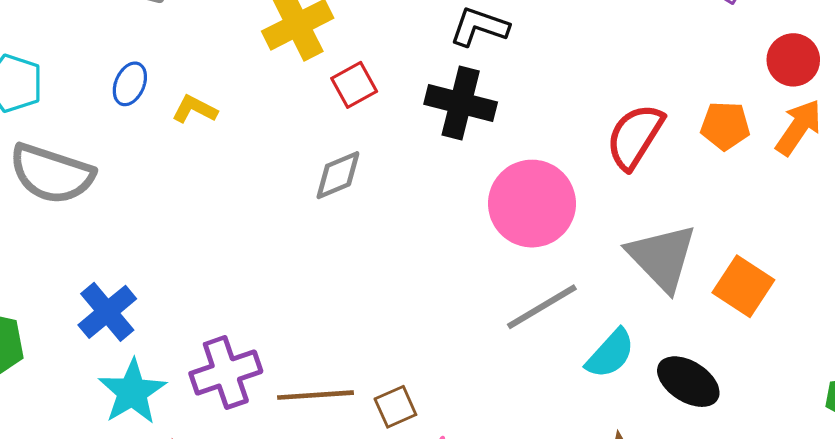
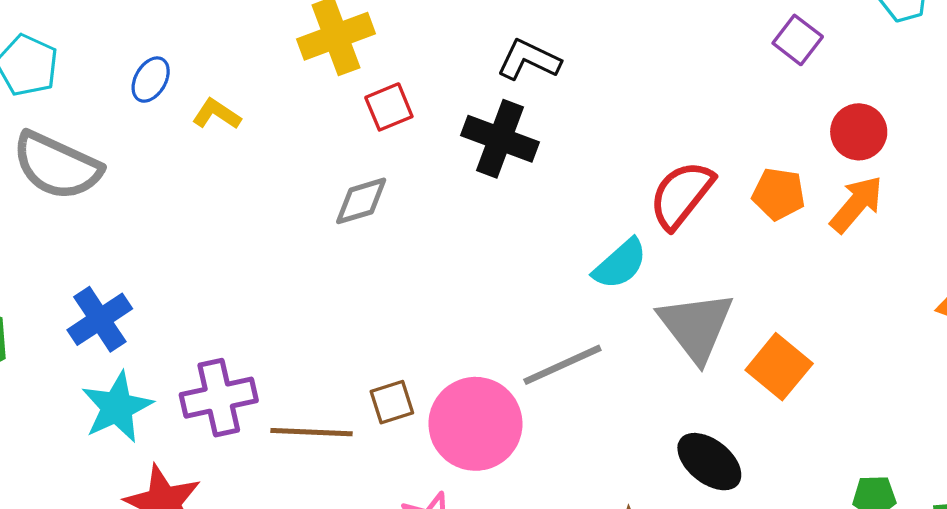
pink circle: (532, 204) -> (475, 424), moved
cyan semicircle: (610, 354) -> (620, 264), moved
brown square: (395, 407) -> (392, 402), moved

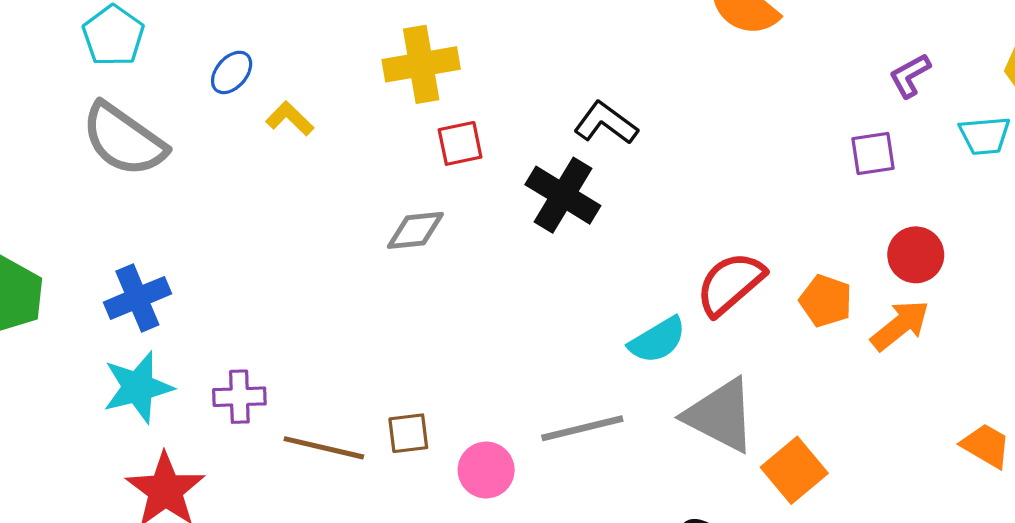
purple square: (798, 40) -> (873, 153), turned 33
gray triangle: (696, 326) -> (720, 415), turned -36
purple cross: (219, 398) -> (239, 397), size x0.7
pink circle: (475, 424) -> (486, 470), size x0.6

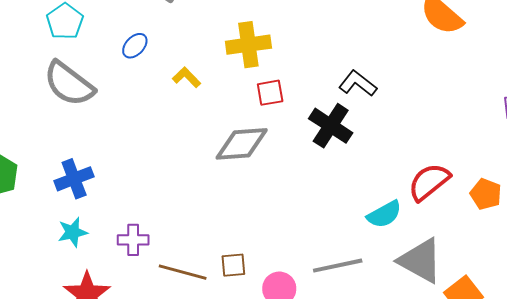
yellow L-shape: (290, 119) -> (187, 77), moved
gray diamond: (415, 230) -> (242, 144), size x1.5
cyan star: (138, 387) -> (73, 232), size x0.7

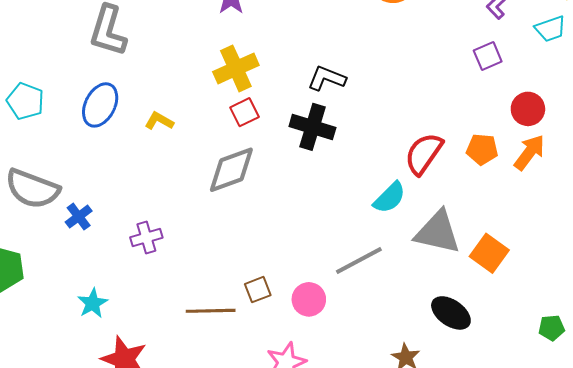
yellow cross: (248, 45) -> (236, 68), moved
blue ellipse: (135, 46) -> (100, 105), size x1.6
gray semicircle: (69, 84) -> (32, 189), moved
blue cross: (74, 179) -> (79, 217), moved, size x0.7
purple cross: (133, 240) -> (146, 237), moved

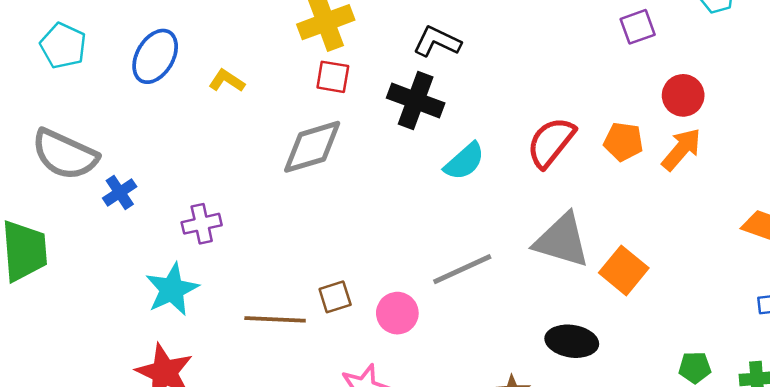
red square: (244, 112) -> (333, 77), turned 32
cyan semicircle: (390, 198) -> (464, 161), moved
cyan star: (93, 303) -> (172, 289), moved, size x1.4
black ellipse: (451, 313) -> (572, 341), turned -30

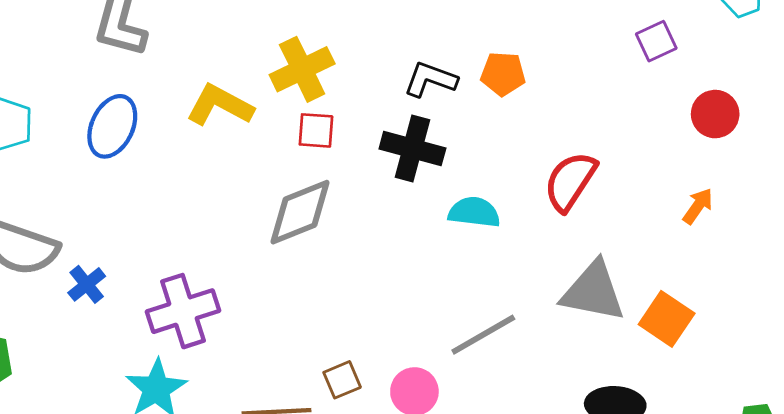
yellow L-shape: (227, 81) -> (220, 105), moved, size x1.6
orange pentagon: (623, 142) -> (503, 74), moved
orange arrow: (681, 149) -> (698, 206), moved, size x0.7
cyan semicircle: (464, 161) -> (474, 212), turned -126
purple cross: (202, 224) -> (183, 311), size x1.6

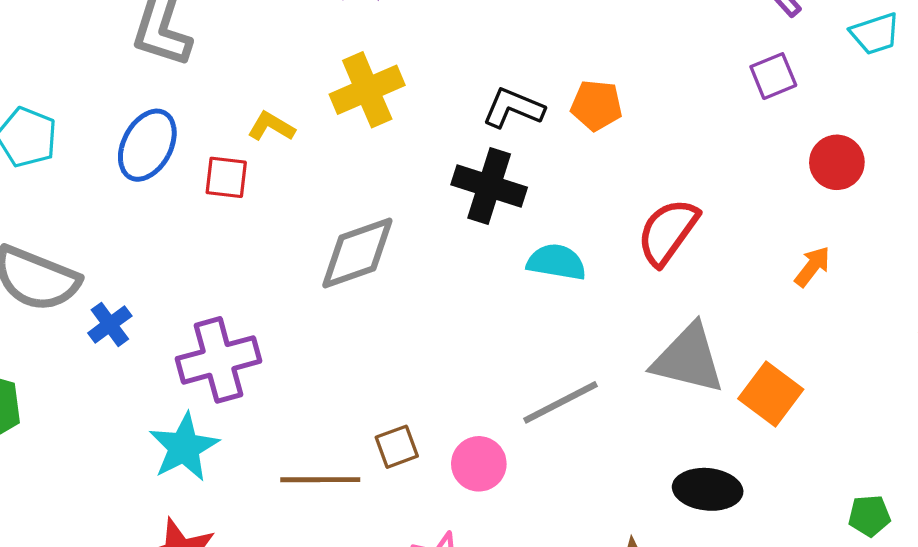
yellow L-shape: (220, 105) -> (271, 127), size x0.6
red square: (316, 130) -> (226, 177), moved

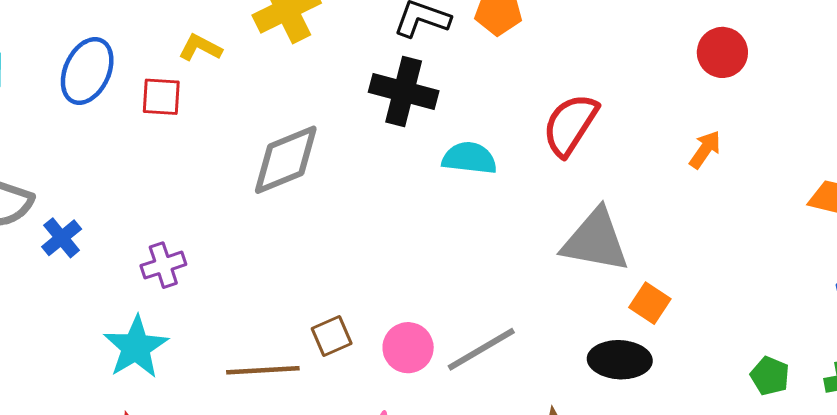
purple cross: (219, 360) -> (163, 265), size x0.6
orange square: (771, 394) -> (650, 303), moved, size x0.7
gray line: (560, 402) -> (481, 349), moved
green pentagon: (869, 516) -> (770, 376), turned 30

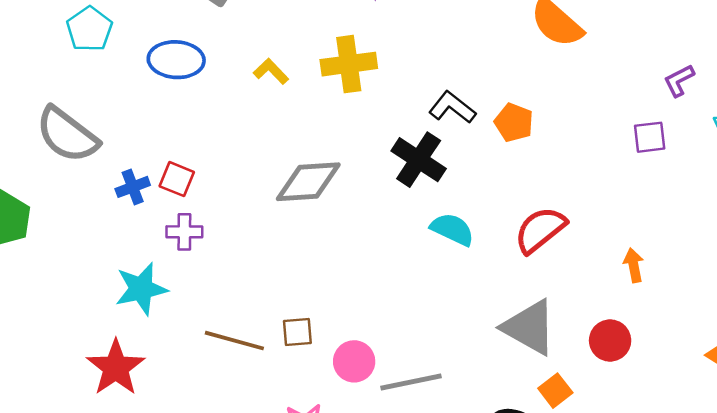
red circle: (722, 52) -> (610, 340), moved
blue ellipse: (87, 71) -> (176, 60), turned 50
red square: (161, 97) -> (177, 179), moved
orange arrow: (705, 150) -> (634, 265), moved, turned -64
blue cross: (62, 238) -> (133, 187), moved

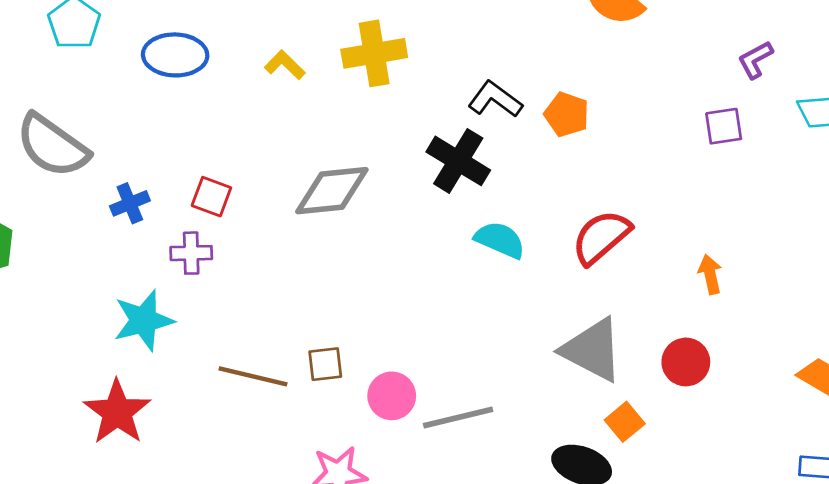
red square: (177, 179) -> (211, 197), moved

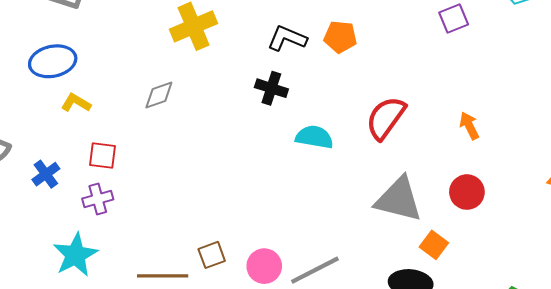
yellow L-shape: (285, 65) -> (76, 103), moved
black cross: (458, 161) -> (271, 88), size x0.7
gray diamond: (332, 191) -> (159, 95), moved, size x0.6

